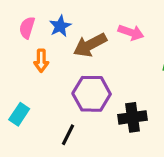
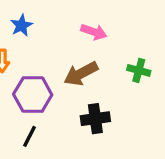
brown arrow: (90, 45) -> (81, 74), moved
purple hexagon: (92, 94) -> (33, 95), moved

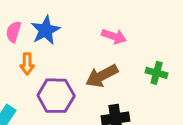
blue star: (21, 25) -> (45, 30), size x1.4

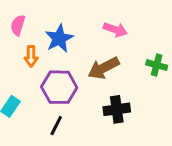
blue star: (45, 30) -> (59, 38), moved

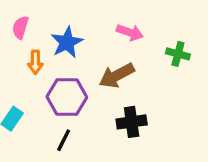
green cross: (157, 65) -> (178, 54), moved

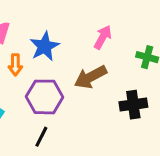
pink arrow: (130, 32) -> (103, 37), turned -80
black cross: (132, 122) -> (133, 105), moved

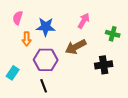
blue star: (45, 46) -> (46, 27), turned 30
black line: (41, 137) -> (44, 86), turned -48

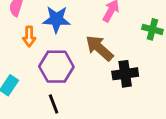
brown arrow: (76, 47) -> (99, 48), turned 70
black cross: (104, 65) -> (125, 74), moved

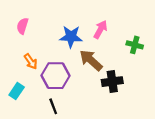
blue star: (56, 19) -> (71, 37), moved
orange arrow: (29, 37) -> (31, 61), moved, turned -35

